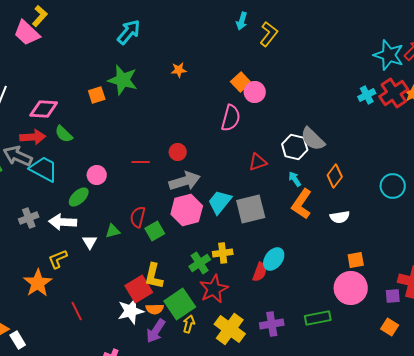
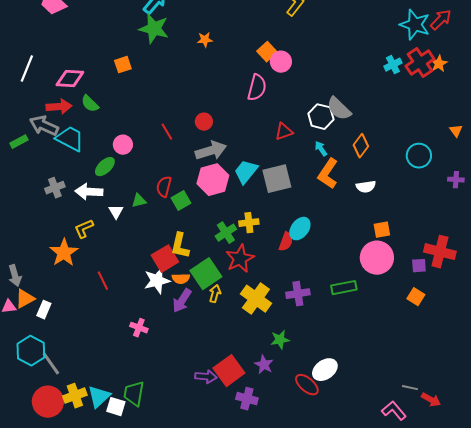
green star: (123, 80) -> (154, 29), moved
red line: (141, 162) -> (167, 132), turned 60
white rectangle: (18, 340) -> (44, 310), turned 54

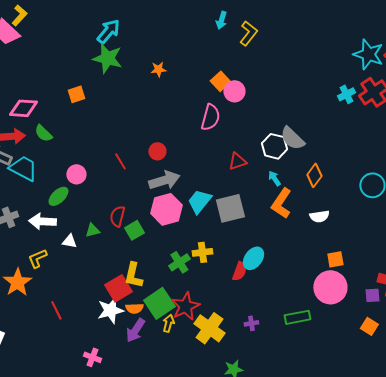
white triangle: (116, 212) -> (69, 241), turned -49
red star: (240, 259) -> (185, 306), moved
purple cross: (298, 294) -> (251, 323), size x0.6

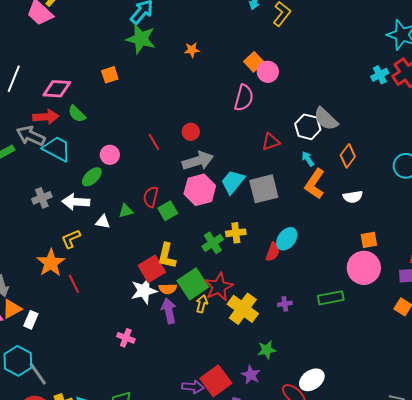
red line: (56, 310) -> (74, 284), moved
purple arrow: (135, 330) -> (169, 311), turned 135

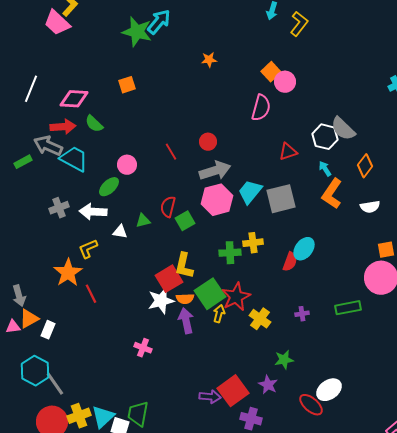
green star: (141, 39) -> (137, 32), moved
green cross: (213, 243) -> (230, 253), turned 30
yellow cross: (243, 309) -> (260, 319), size x0.7

